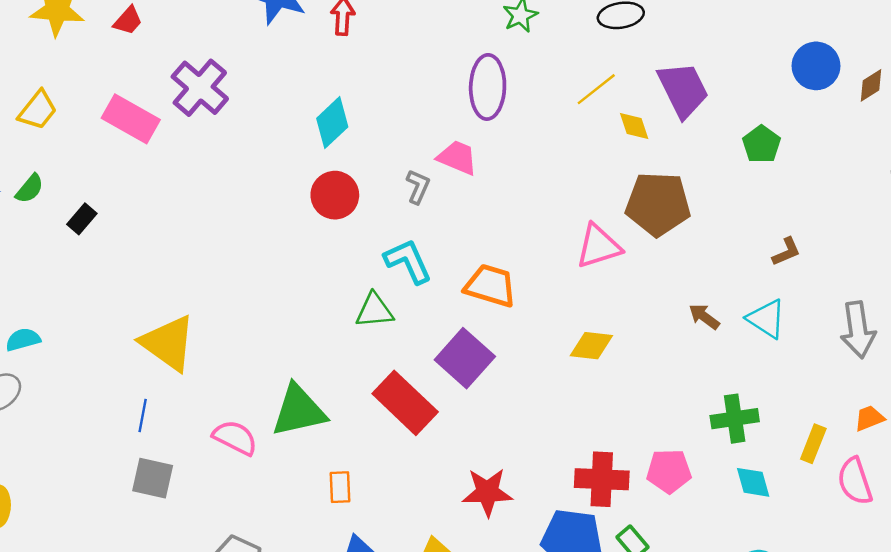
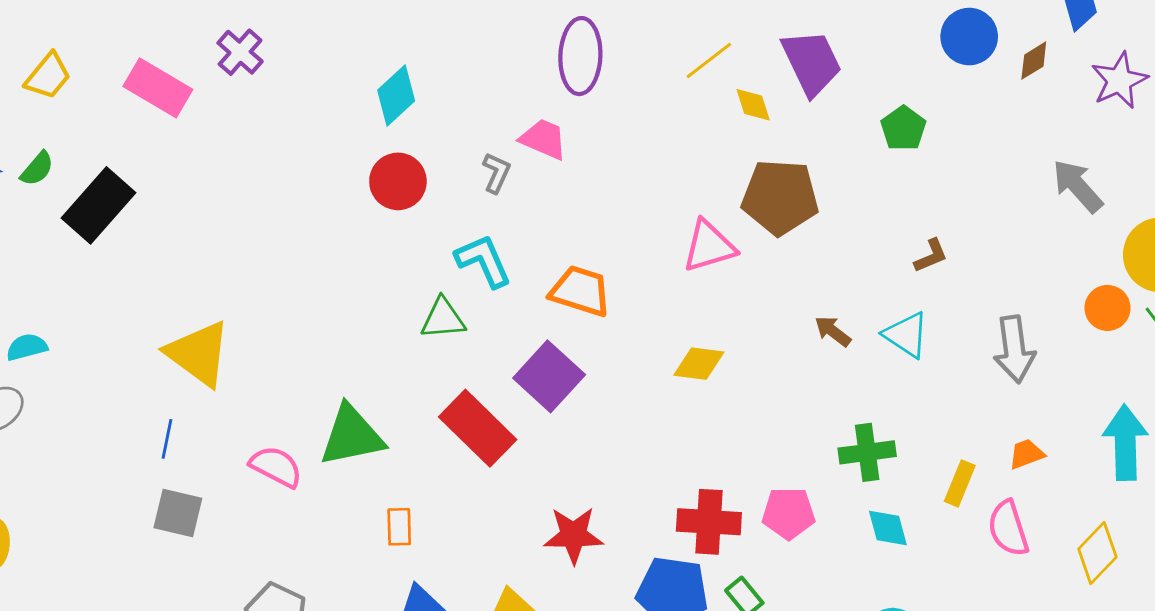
purple cross: (200, 88) -> (240, 52), size x0.7
black rectangle: (82, 219) -> (98, 205), size x2.0

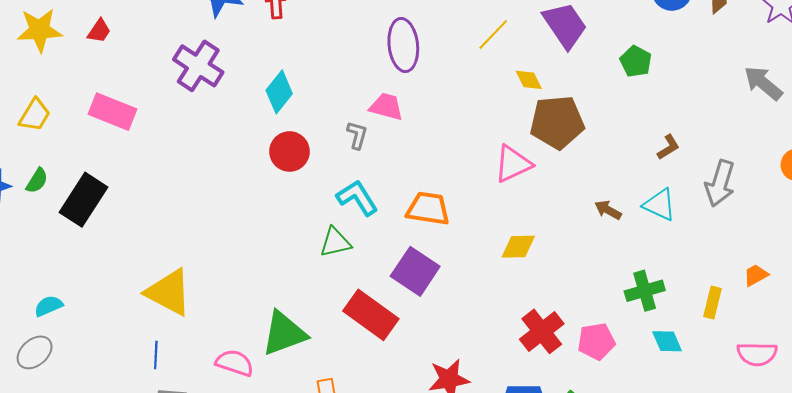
purple cross: (240, 52) -> (198, 66), moved, size x1.5
yellow diamond: (753, 105) -> (529, 80), moved
gray arrow: (1014, 349) -> (720, 183), moved, turned 33
red cross: (709, 522) -> (542, 331), moved, turned -33
pink semicircle: (1008, 528) -> (757, 354), moved, turned -63

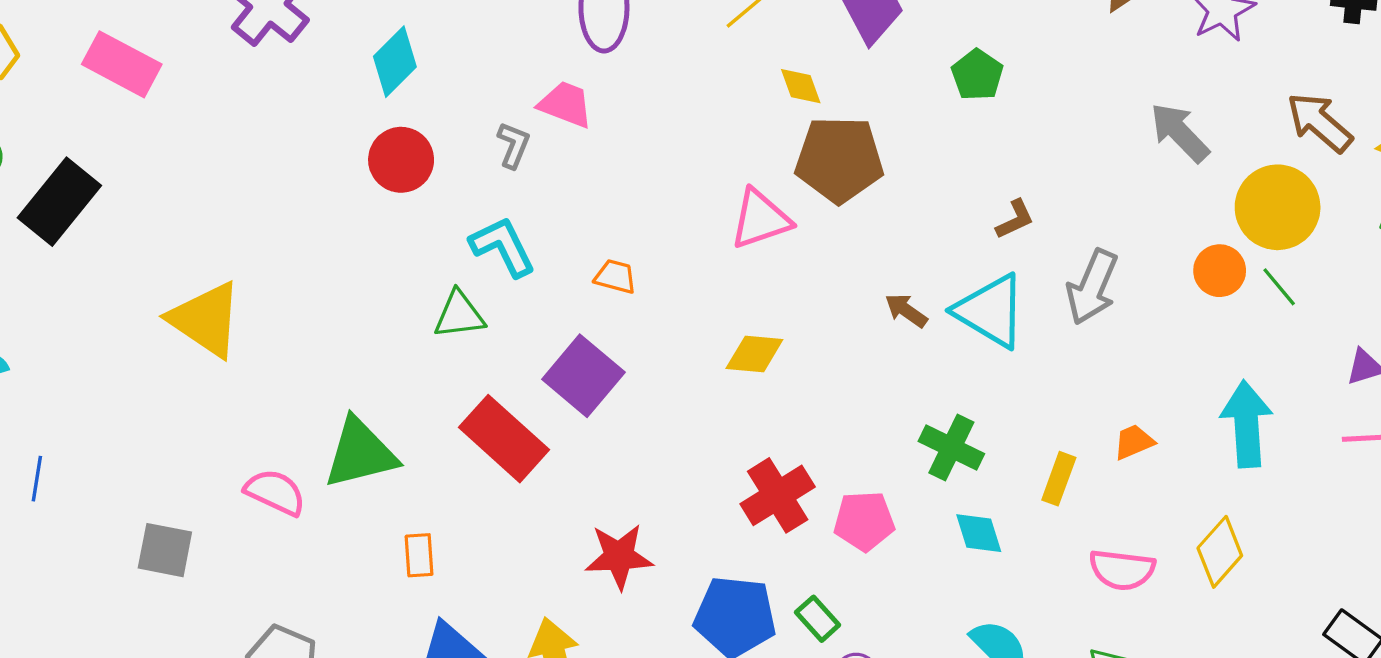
cyan triangle: (660, 205) -> (990, 311), size x1.4
orange trapezoid: (428, 209) -> (615, 277), size x0.6
green cross: (645, 291) -> (951, 448), turned 36
yellow triangle: (169, 292) -> (206, 320), moved
blue line: (156, 355) -> (37, 479), moved

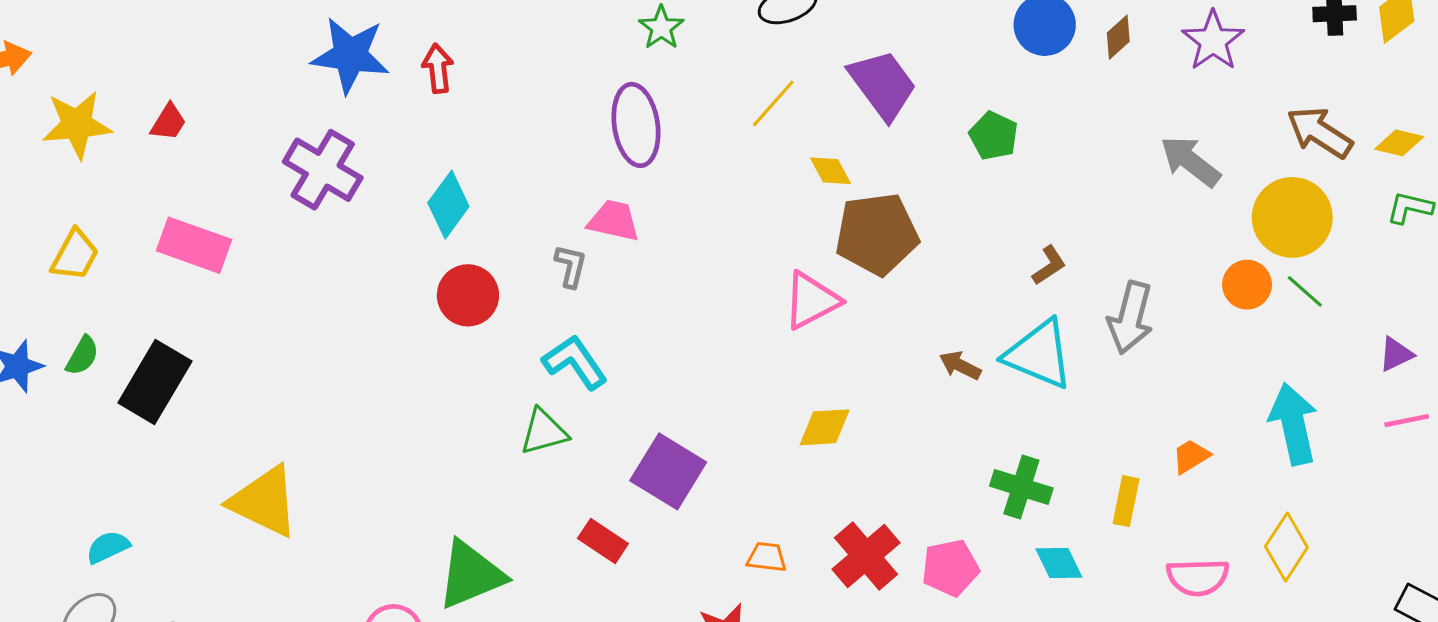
orange trapezoid: (615, 277) -> (767, 557), moved
yellow triangle: (206, 320) -> (264, 501), moved
red rectangle: (504, 439) -> (603, 541), size x0.6

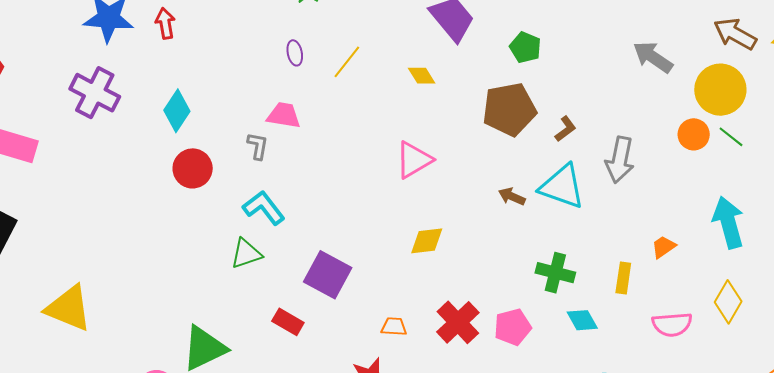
yellow line: (773, 103) -> (347, 62), moved
purple ellipse: (636, 125) -> (295, 53), size x0.5
brown pentagon: (877, 234) -> (509, 109), moved

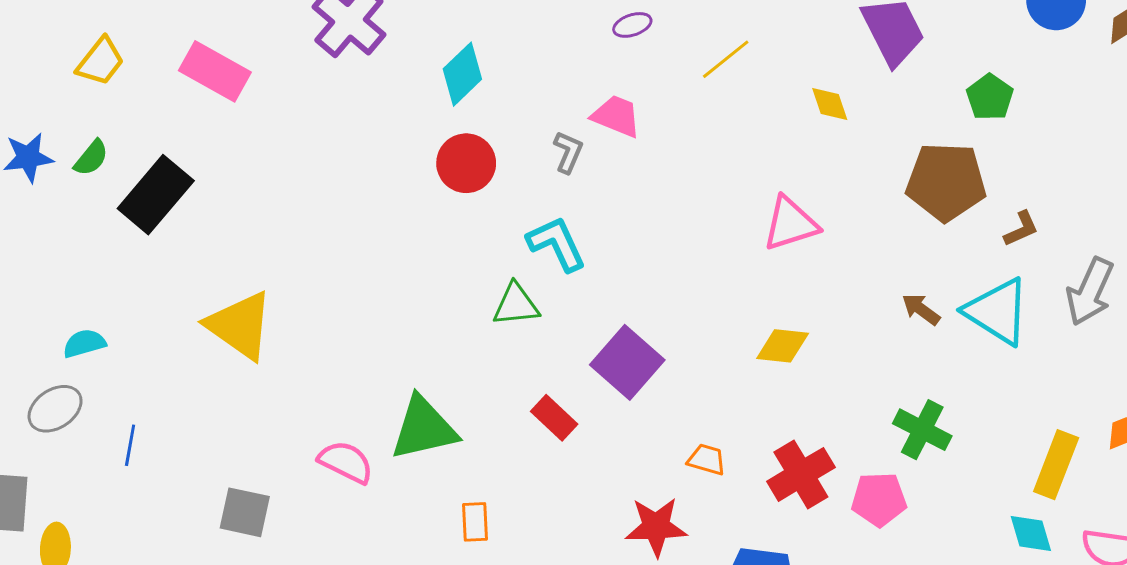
purple ellipse: (295, 53) -> (632, 25), moved, turned 70
green cross: (555, 273) -> (922, 430), moved
yellow rectangle: (623, 278) -> (1056, 465), size x1.4
cyan diamond: (582, 320) -> (1031, 534), moved

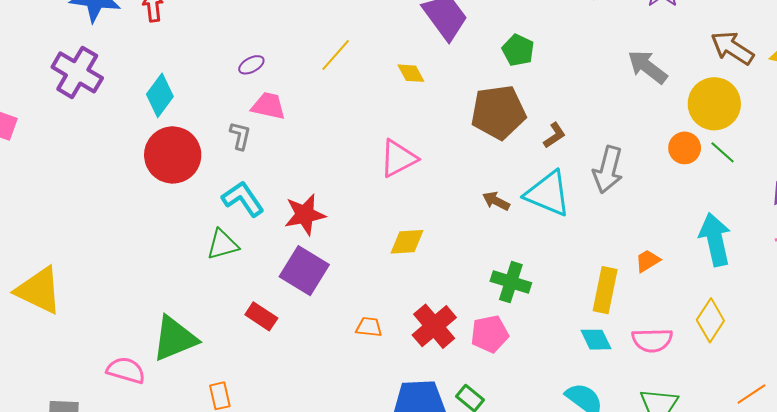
purple ellipse: (632, 25) -> (251, 65), moved
red circle: (466, 163) -> (173, 155), size x1.4
red star: (656, 527) -> (305, 215), moved

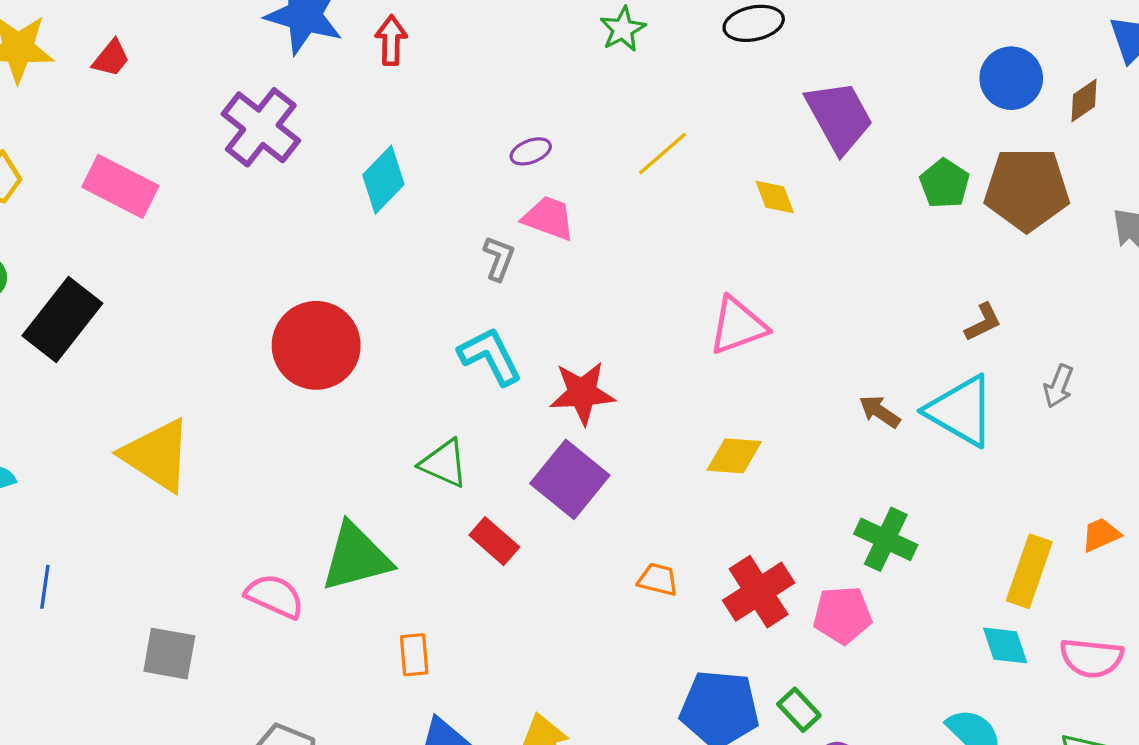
brown pentagon: (498, 112) -> (1027, 189), moved
red circle: (173, 155) -> (316, 345), moved
gray arrow: (608, 170) -> (1058, 386), size x0.6
green triangle: (222, 245) -> (444, 463), moved, turned 32

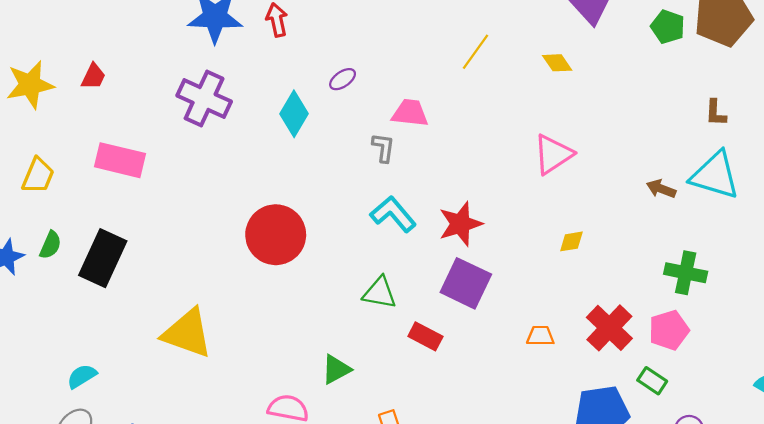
purple ellipse: (531, 151) -> (343, 79), moved
brown L-shape: (983, 322) -> (716, 113), turned 132
yellow diamond: (734, 456) -> (571, 241), size x0.7
green triangle: (356, 557) -> (336, 369), size x0.6
green rectangle: (799, 710) -> (652, 381), moved

